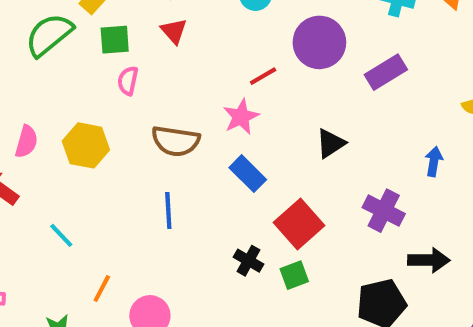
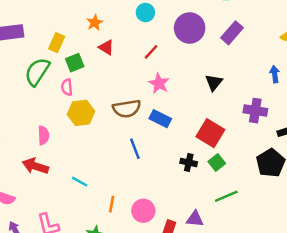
red line: (263, 76) -> (151, 52), moved
pink semicircle: (128, 81) -> (67, 87), moved
yellow hexagon: (86, 145) -> (81, 113), moved
blue rectangle: (248, 174) -> (160, 119), moved

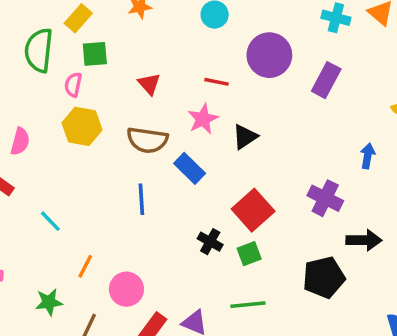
purple rectangle: (232, 33) -> (326, 80), turned -30
red triangle: (106, 47) -> (149, 84), moved
red line: (151, 52) -> (217, 82), moved, turned 42
green semicircle: (37, 72) -> (39, 50), turned -44
black triangle: (214, 82) -> (245, 137), moved

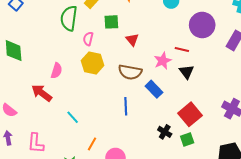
green square: (95, 54) -> (111, 22), moved
red line: (217, 82) -> (182, 49), moved
black triangle: (245, 137) -> (187, 72), turned -35

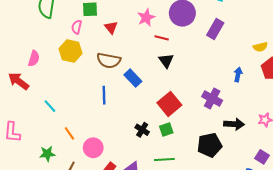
pink semicircle: (88, 39) -> (77, 27), moved
pink star: (163, 61) -> (146, 18), moved
black cross: (165, 132) -> (142, 130), moved
orange line: (92, 144) -> (69, 133), turned -64

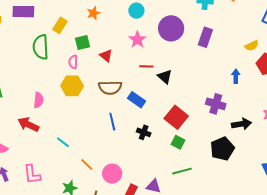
red line: (162, 38) -> (146, 66), moved
black cross: (142, 130) -> (144, 132), moved
green square: (166, 130) -> (178, 142), turned -32

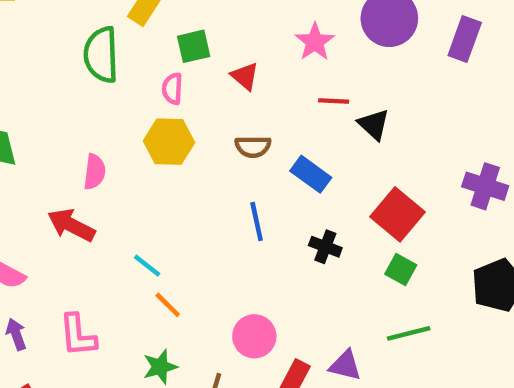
brown semicircle: (110, 88) -> (253, 147), size x0.7
orange line: (87, 164) -> (168, 305), moved

